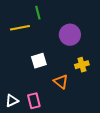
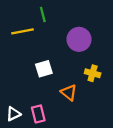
yellow cross: (82, 65) -> (93, 73), turned 32

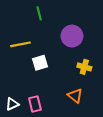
yellow line: (22, 31) -> (20, 44), moved
orange triangle: (69, 92) -> (75, 96), moved

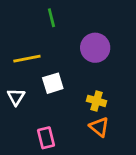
yellow cross: (84, 67) -> (97, 101), moved
white triangle: (12, 104) -> (16, 97), moved, turned -32

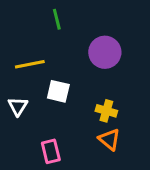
white square: (53, 83) -> (58, 91), turned 30

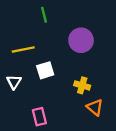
white square: (58, 91) -> (45, 70), turned -30
orange triangle: (109, 139) -> (95, 107), moved

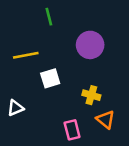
white triangle: (14, 82) -> (15, 108), moved, turned 35
pink rectangle: (39, 117) -> (72, 130), moved

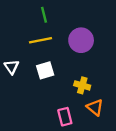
yellow line: (26, 55) -> (40, 40), moved
white triangle: (15, 108) -> (12, 67), moved, turned -42

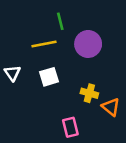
green line: (44, 15) -> (60, 21), moved
orange triangle: (95, 107) -> (111, 107), moved

